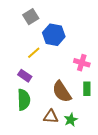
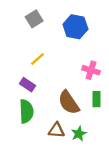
blue hexagon: (54, 35) -> (75, 27), moved

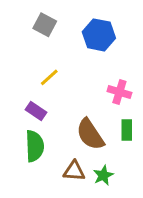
gray square: (34, 19) -> (45, 25), turned -30

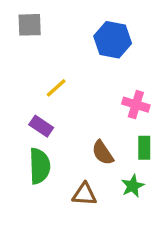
gray square: (45, 25) -> (30, 25), moved, turned -30
brown semicircle: (90, 134) -> (103, 153), size x0.7
green star: (103, 175) -> (133, 186), moved

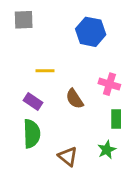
yellow line: (56, 88) -> (45, 71), turned 42
brown semicircle: (103, 153) -> (75, 99), moved
brown triangle: (84, 194) -> (68, 156), turned 35

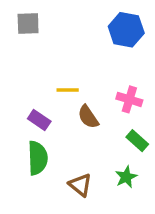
blue hexagon: (91, 32) -> (126, 30), moved
yellow line: (45, 71) -> (68, 90), moved
green rectangle: (116, 119) -> (137, 141), turned -48

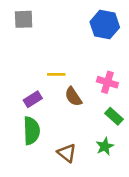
purple rectangle: (39, 120) -> (33, 99), turned -66

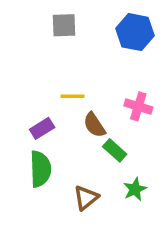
gray square: (24, 19) -> (64, 25), moved
green rectangle: (114, 116) -> (115, 150), moved
brown triangle: (67, 153) -> (86, 198), turned 42

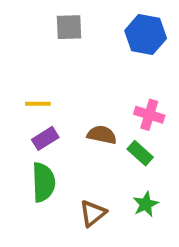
yellow line: (72, 96) -> (38, 104), moved
brown semicircle: (94, 125) -> (102, 135), turned 136
green rectangle: (115, 150) -> (140, 153), moved

